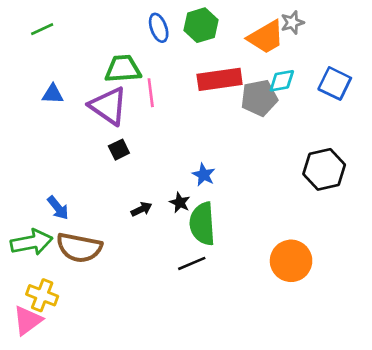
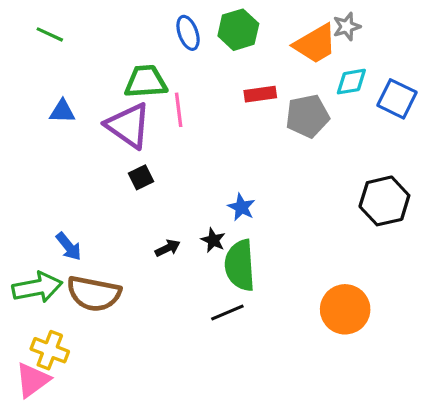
green line: (42, 29) -> (50, 34), turned 50
red rectangle: (220, 79) -> (260, 94), size x0.6
cyan diamond: (282, 81) -> (351, 82), moved

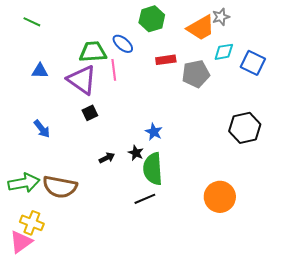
blue ellipse: (188, 33) -> (123, 44), moved, turned -30
blue arrow: (69, 246) -> (42, 129), moved

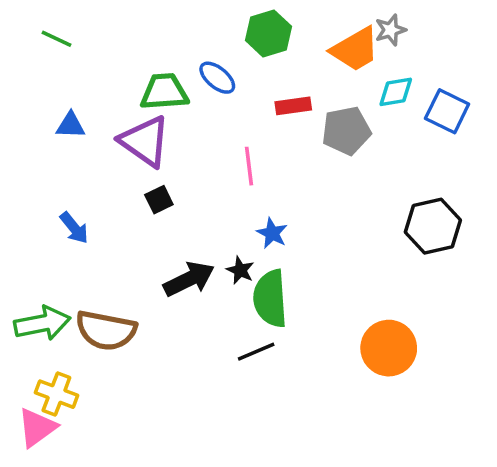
pink line: (114, 70) -> (249, 166), moved
black arrow: (107, 158) -> (189, 279), size x1.8

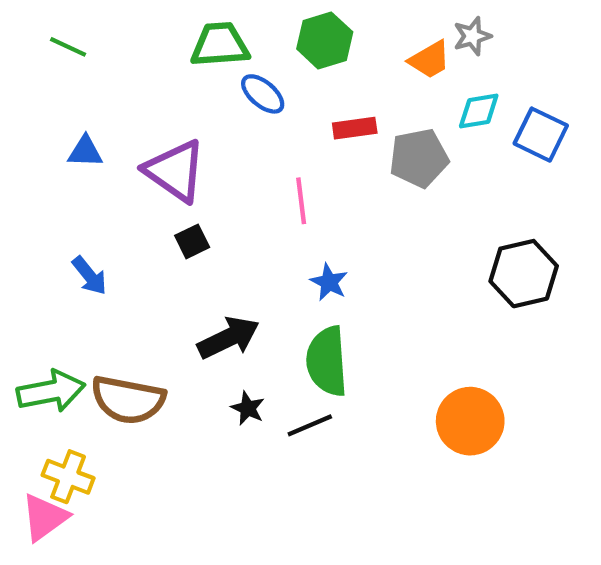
orange trapezoid: (355, 49) -> (430, 60), size x0.7
green trapezoid: (164, 92) -> (220, 45), moved
black star: (240, 270) -> (248, 408), moved

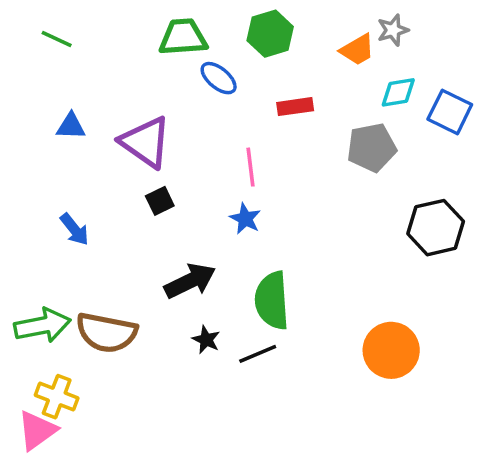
gray pentagon: (419, 158) -> (372, 147), moved
blue star: (329, 282) -> (245, 219), moved

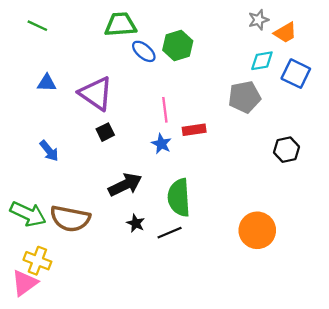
green hexagon: (270, 34) -> (178, 46), moved
orange trapezoid: (357, 50) -> (285, 33), moved
red rectangle: (295, 107) -> (194, 130), moved
black hexagon: (436, 228) -> (287, 150), size x0.7
green arrow: (42, 325) -> (28, 214), turned 36

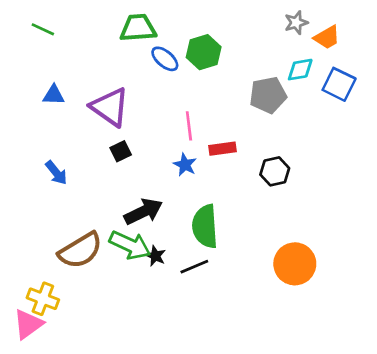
gray pentagon: (244, 97) -> (268, 95), moved
black hexagon: (287, 150) -> (275, 171), moved
green arrow: (28, 214) -> (130, 245), moved
brown semicircle: (70, 219) -> (80, 250), turned -42

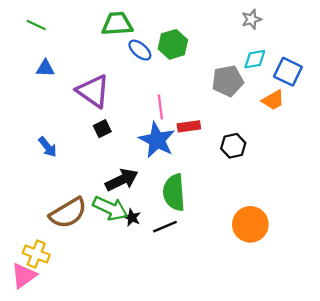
orange trapezoid: (327, 37) -> (273, 100), moved
blue triangle: (54, 95) -> (45, 68), moved
blue star: (185, 165) -> (157, 140), size x1.8

